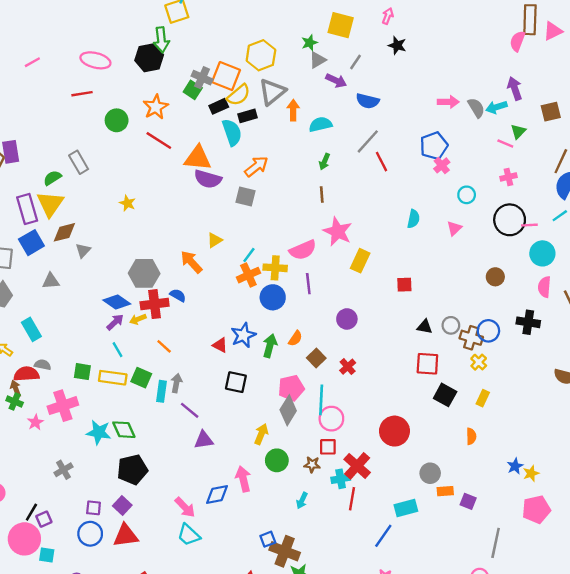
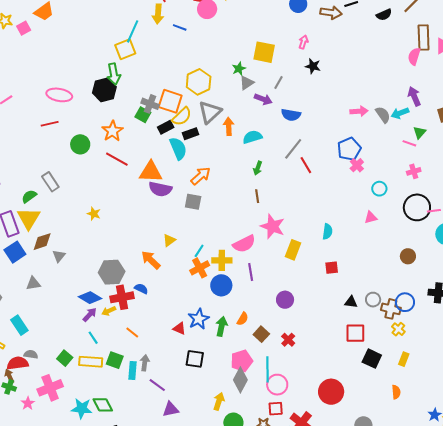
cyan semicircle: (413, 219) -> (327, 232), moved
pink triangle: (454, 228) -> (371, 217), turned 32
green square: (82, 372) -> (65, 358), turned 35

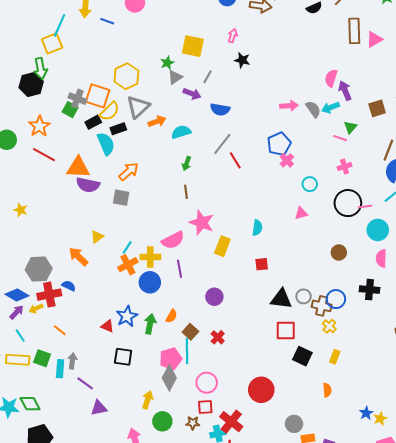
pink semicircle: (414, 56) -> (331, 78), moved
orange arrow: (229, 126) -> (157, 121), turned 72
black triangle: (351, 302) -> (281, 299), size x1.6
cyan line: (268, 369) -> (187, 351), moved

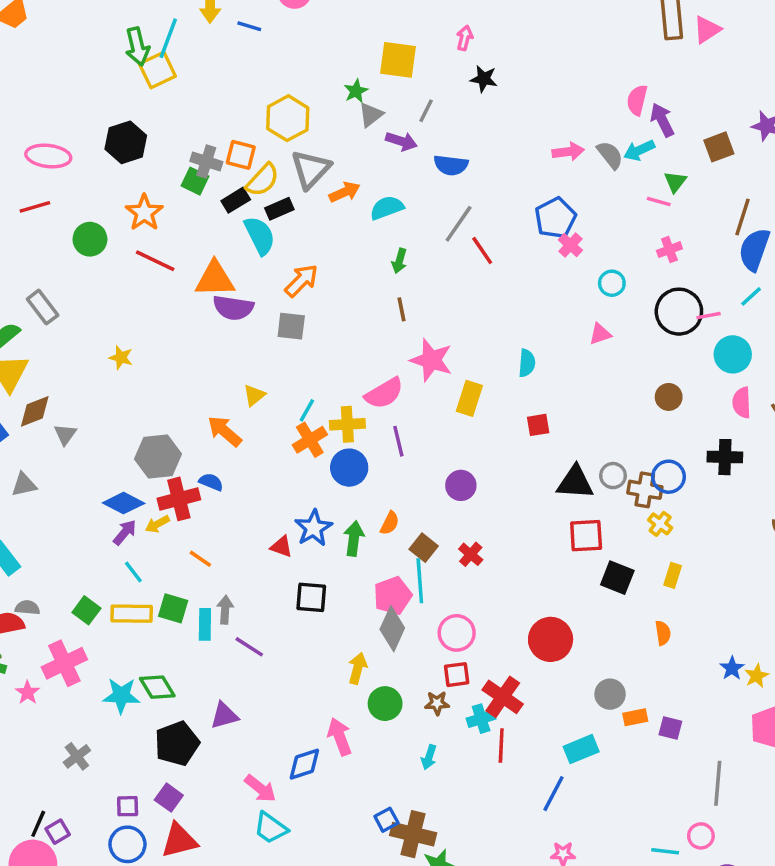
green arrow: (40, 69) -> (137, 47), moved
orange square: (98, 96) -> (241, 155), size x0.7
purple triangle: (99, 408) -> (224, 715), moved

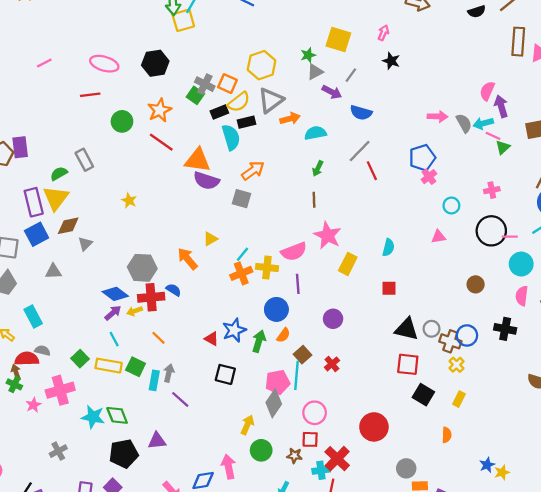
pink line: (659, 201) -> (493, 136), moved
blue circle: (349, 468) -> (276, 309), moved

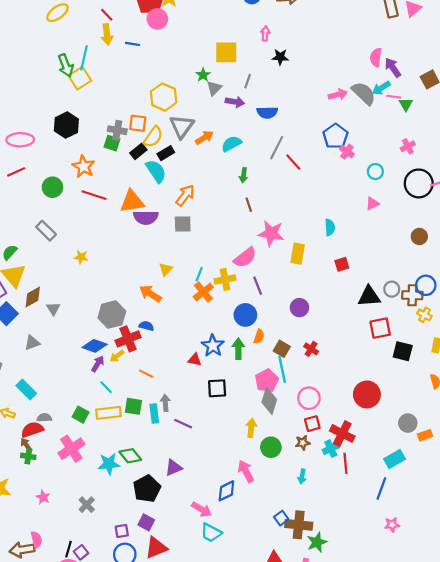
gray semicircle: (464, 123) -> (364, 93), size x1.4
gray rectangle: (84, 160) -> (46, 231), moved
pink star: (33, 405) -> (43, 497), moved

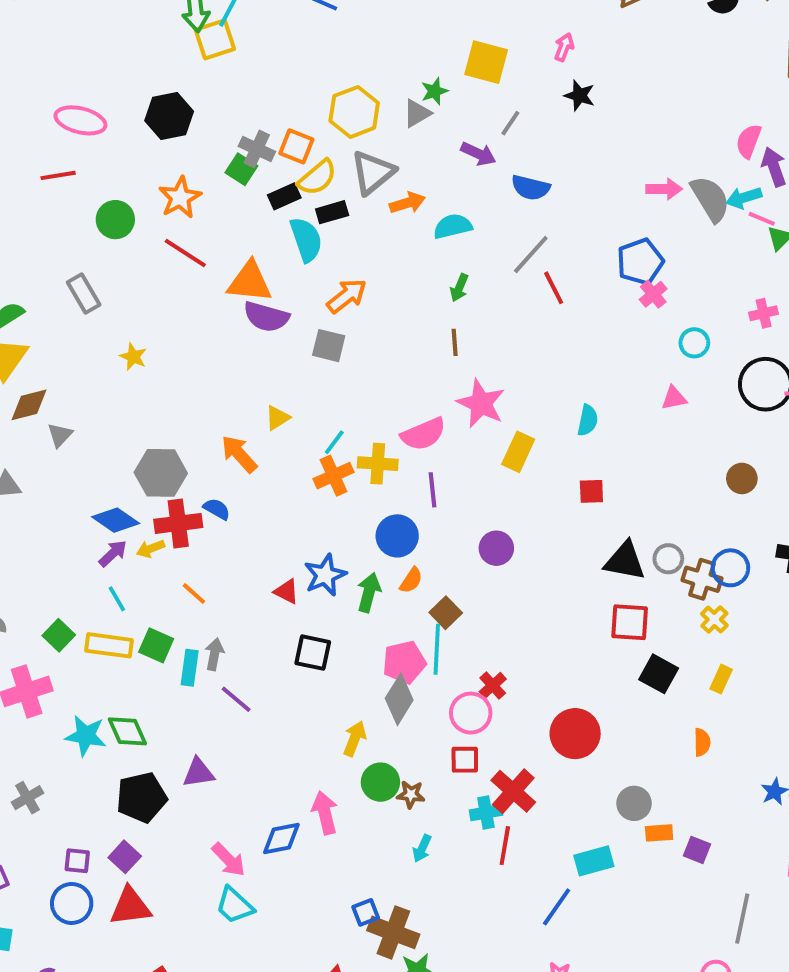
gray triangle: (214, 88) -> (417, 113), moved
red cross: (311, 349) -> (493, 685), moved
brown star: (303, 443) -> (411, 794), moved

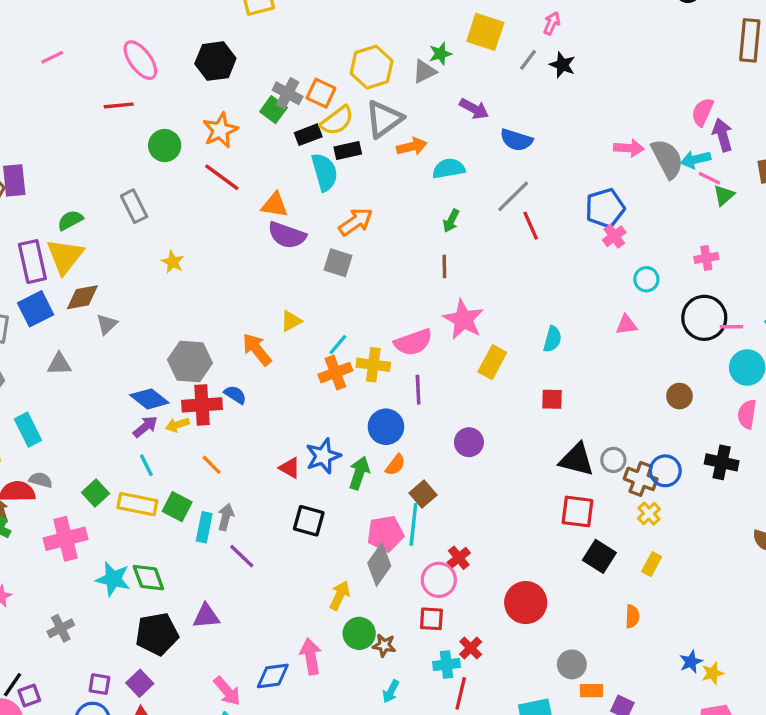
pink ellipse: (80, 120) -> (140, 60), turned 36
gray line: (510, 123) -> (528, 60), moved
orange triangle: (250, 282) -> (275, 205), size x0.7
red cross: (513, 791) -> (471, 648), size x0.6

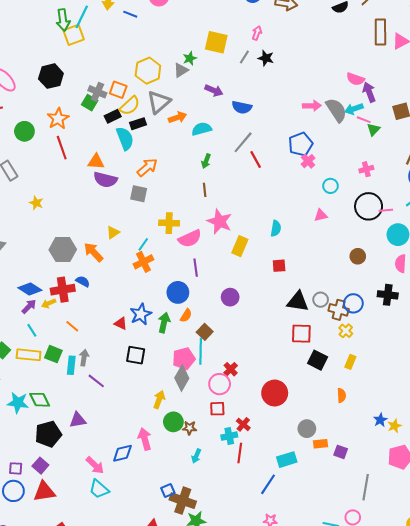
pink semicircle: (703, 112) -> (355, 79), turned -90
red line: (222, 177) -> (62, 148), turned 40
gray hexagon: (190, 361) -> (63, 250), moved
yellow cross: (373, 365) -> (169, 223), moved

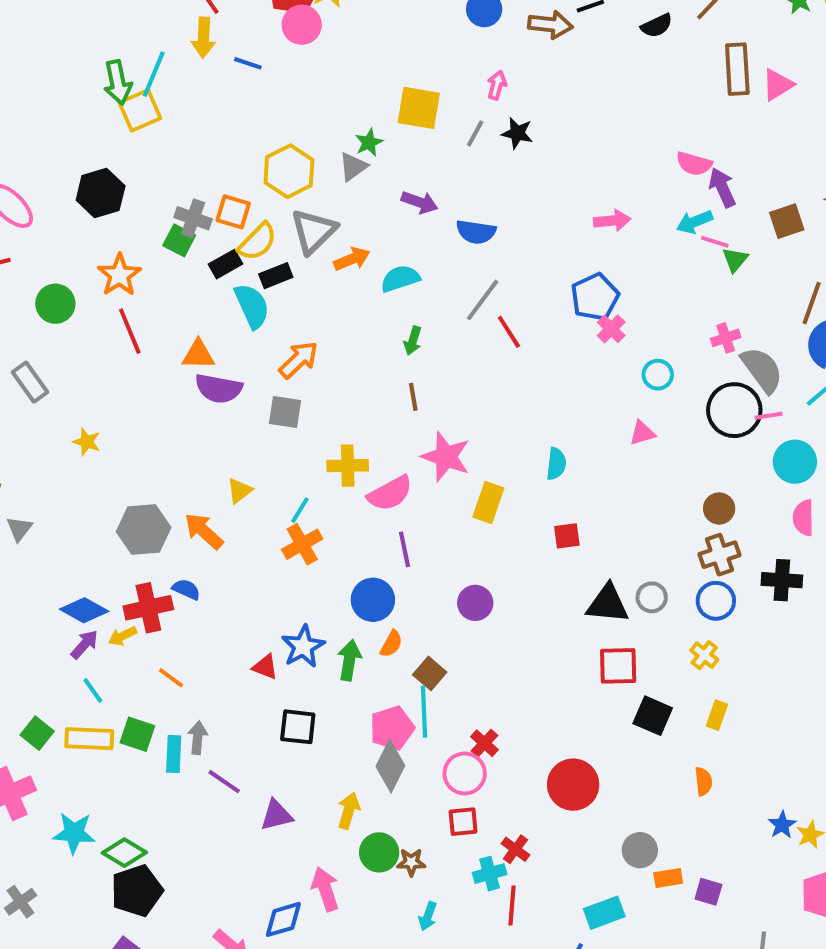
gray semicircle: (336, 110) -> (762, 370), moved
brown cross: (339, 310) -> (719, 555), moved, turned -30
green diamond: (40, 400) -> (124, 853), moved, turned -30
purple triangle: (78, 420) -> (276, 815), moved

